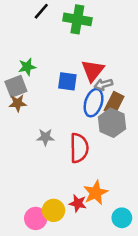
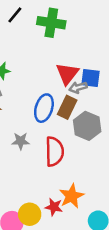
blue square: (67, 81) -> (91, 78), moved
blue ellipse: (94, 103) -> (44, 108), moved
brown rectangle: (114, 103) -> (67, 107), moved

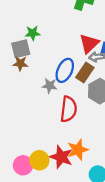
gray star: (21, 141) -> (50, 86), moved
red star: (54, 207) -> (61, 157), size x1.5

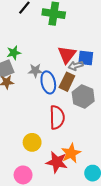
blue ellipse: (65, 70) -> (48, 82), turned -30
gray star: (50, 86) -> (35, 71), moved
yellow circle: (39, 160) -> (32, 142), moved

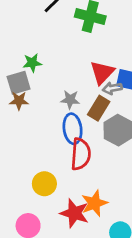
gray star: (35, 71) -> (70, 100), moved
blue ellipse: (48, 82) -> (73, 129), moved

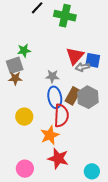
brown rectangle: (99, 108) -> (73, 96), moved
yellow circle: (44, 184) -> (24, 117), moved
orange star: (94, 203) -> (50, 135), moved

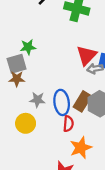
gray star: (52, 76) -> (37, 100), moved
red semicircle: (61, 116) -> (68, 124), size x0.6
orange star: (50, 135) -> (81, 148), moved

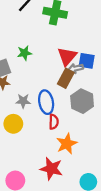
green star: (28, 47) -> (24, 53), moved
brown rectangle: (82, 101) -> (66, 78), moved

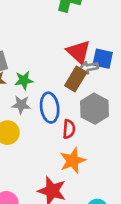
green star: (24, 53) -> (24, 80), moved
red triangle: (67, 56) -> (79, 52), turned -30
red semicircle: (54, 122) -> (69, 129), moved

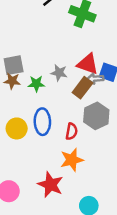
red triangle: (79, 52) -> (88, 64), turned -30
gray star: (21, 105) -> (59, 73), moved
blue ellipse: (50, 108) -> (42, 122), moved

